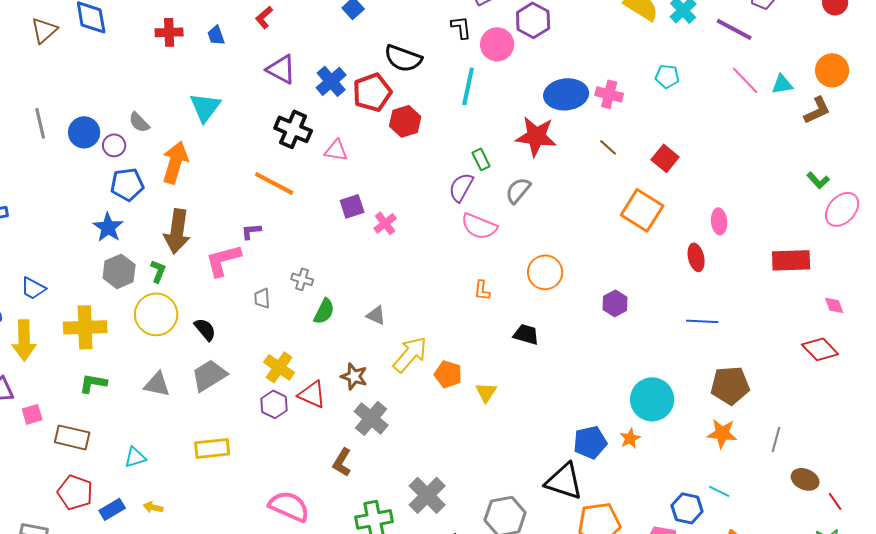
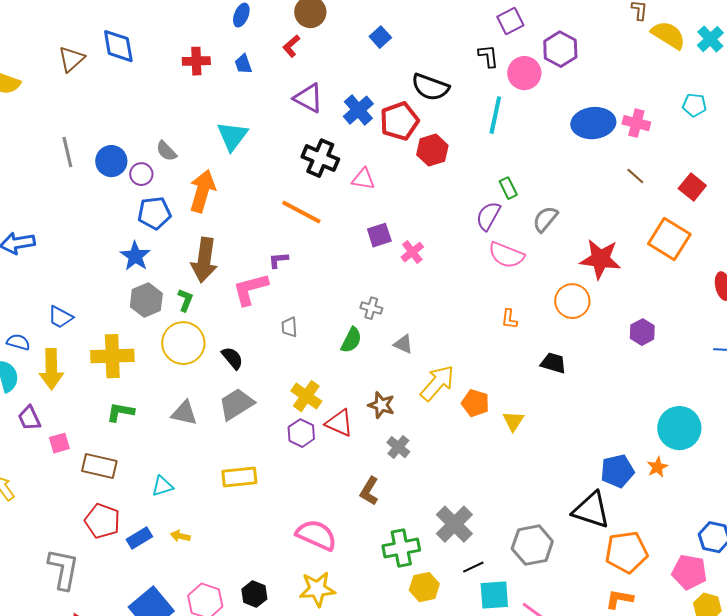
red star: (536, 136) -> (600, 259), moved
gray cross: (302, 279) -> (371, 308), moved
gray cross: (371, 418) -> (398, 447), size x0.7

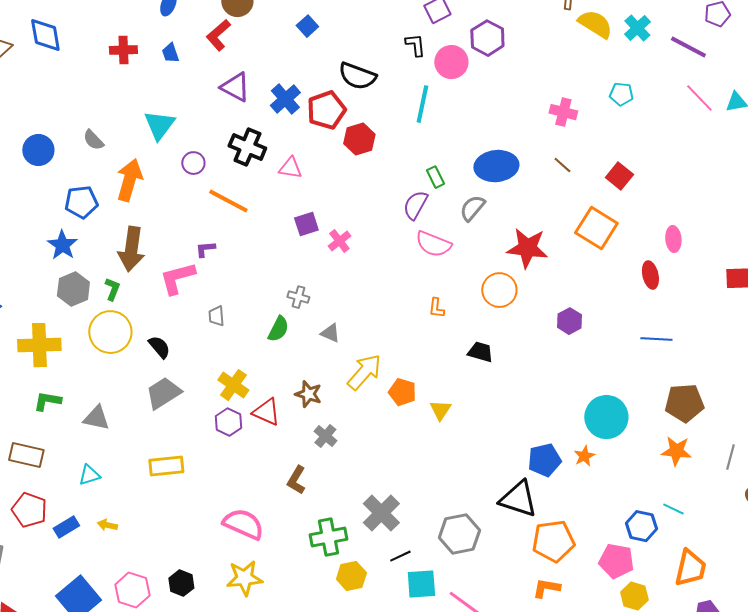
red L-shape: (291, 46) -> (218, 35), size x1.4
blue ellipse: (593, 123) -> (496, 166), moved
purple circle: (141, 174) -> (193, 163), moved
gray triangle: (184, 413) -> (96, 418), moved

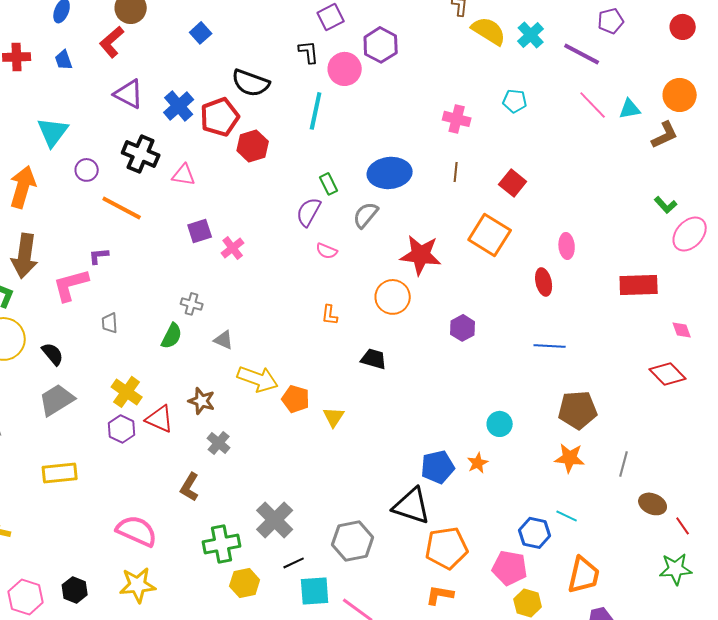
brown line: (562, 165) -> (456, 172), turned 54
pink semicircle: (433, 244) -> (327, 251), size x0.6
yellow arrow: (364, 372) -> (258, 379), turned 69
cyan circle: (606, 417) -> (500, 424), size x0.6

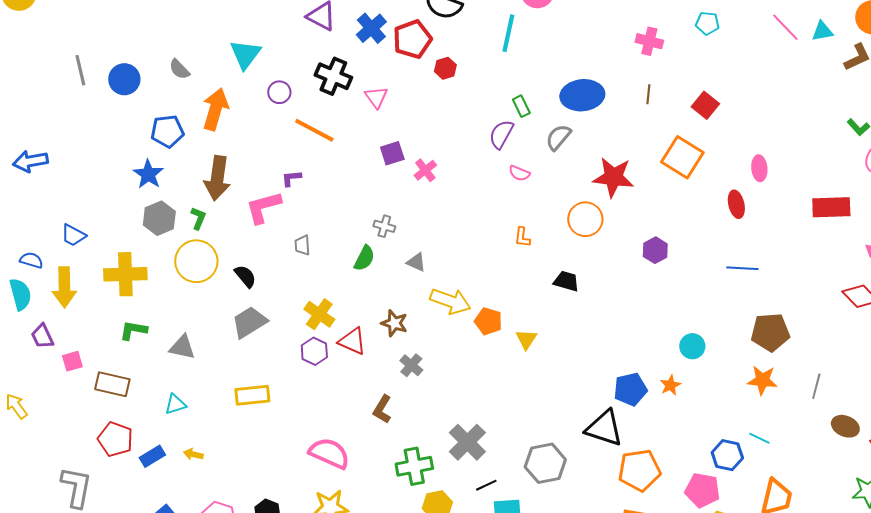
red hexagon: (253, 146) -> (445, 68), size x0.7
pink triangle: (184, 175) -> (376, 97), turned 45

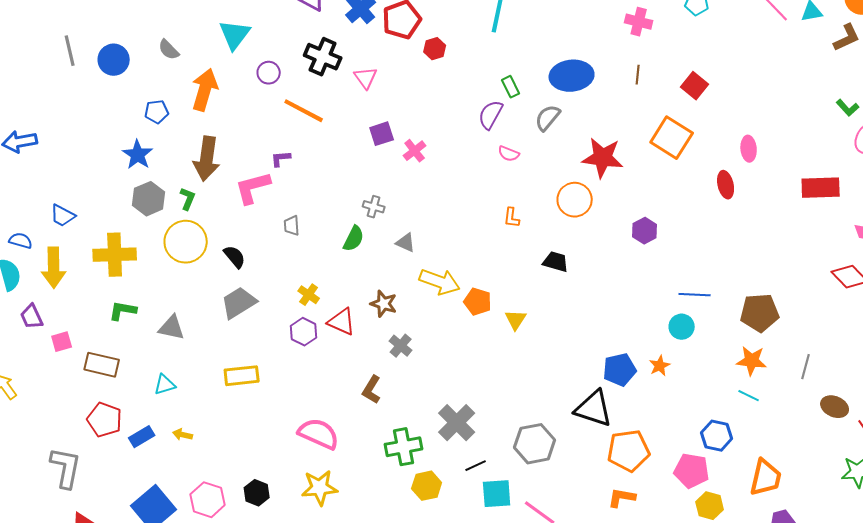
blue pentagon: (167, 131) -> (157, 112), size x0.7
blue line: (742, 268) -> (695, 295), moved
yellow cross: (319, 314) -> (309, 295), size x0.7
cyan line: (759, 438) -> (749, 396), moved

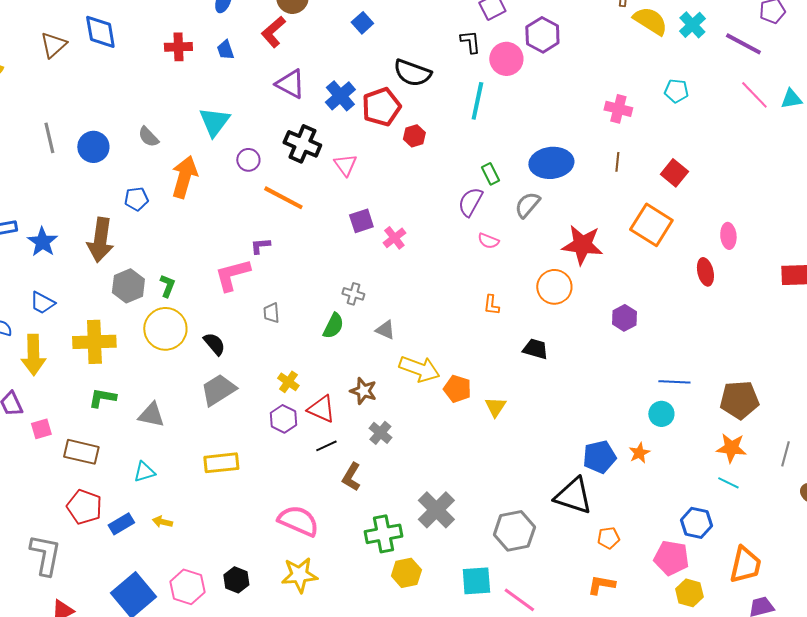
blue star: (138, 155) -> (42, 242), moved
brown arrow: (207, 159) -> (100, 240), moved
orange pentagon: (629, 451) -> (608, 538), size x0.5
black line: (476, 466) -> (326, 446), moved

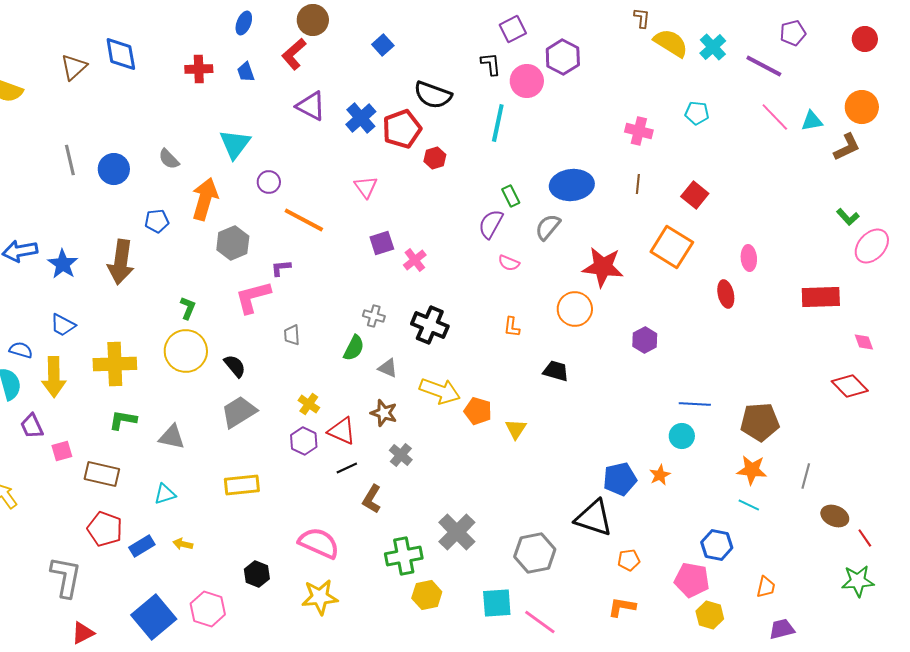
black cross: (302, 144) -> (430, 325), moved
gray hexagon: (128, 286) -> (233, 243), moved
gray triangle: (385, 330) -> (388, 368), moved
orange trapezoid: (745, 565) -> (766, 587), size x0.6
black hexagon: (236, 580) -> (257, 574), moved

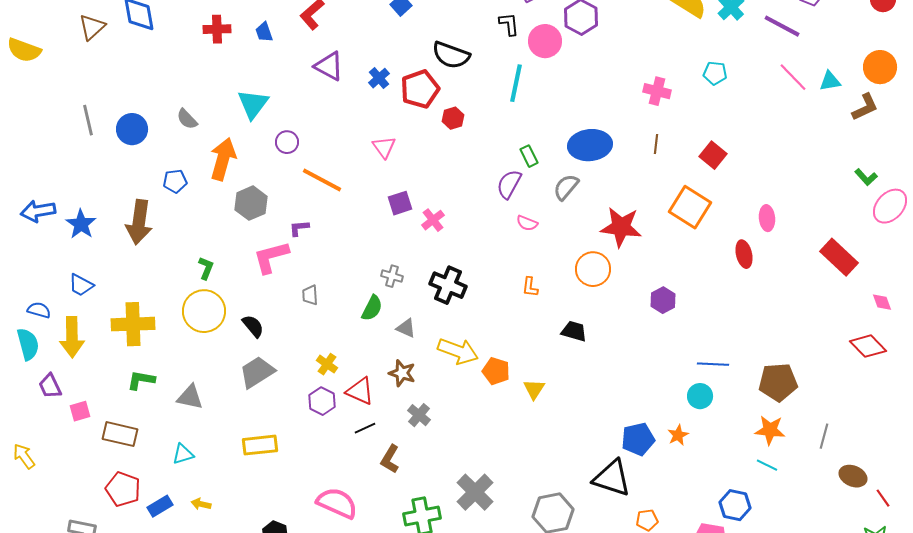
blue cross: (361, 118) -> (379, 78), size x0.7
red rectangle: (821, 297) -> (839, 257), turned 45

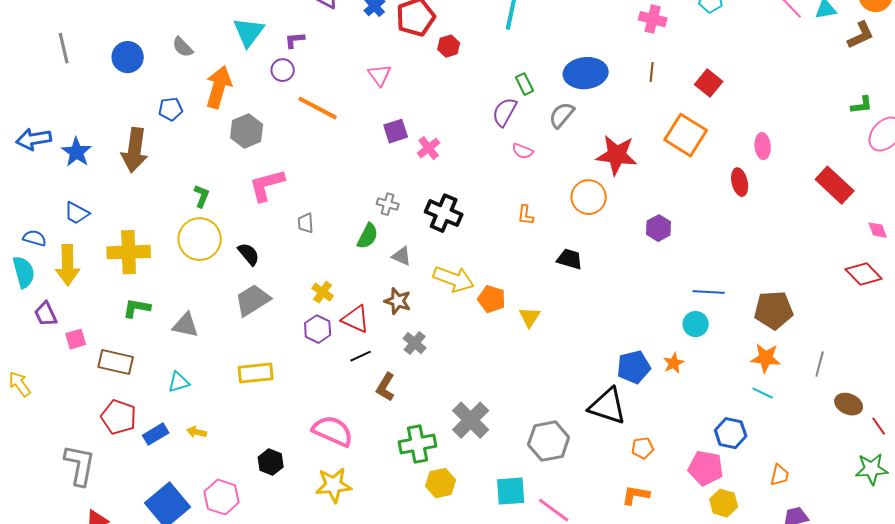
gray line: (88, 120) -> (64, 48), moved
green L-shape: (866, 177) -> (862, 105), turned -55
purple L-shape: (299, 228) -> (295, 40), moved

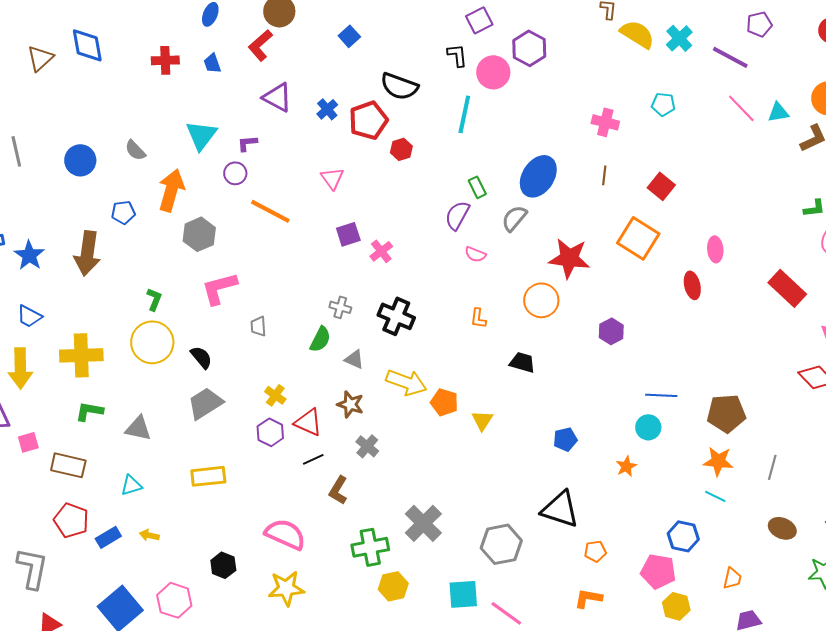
blue ellipse: (586, 73) -> (538, 176), turned -51
blue pentagon: (634, 367) -> (565, 439), moved, size x0.7
brown ellipse: (849, 404) -> (782, 528), moved

